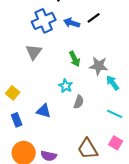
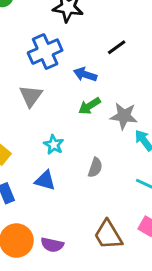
blue arrow: (72, 23) -> (85, 74), moved
green arrow: (75, 59) -> (89, 106), turned 84
cyan star: (66, 86) -> (54, 145), moved

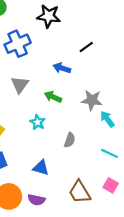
blue cross: (45, 52) -> (18, 44), moved
green arrow: (89, 106) -> (53, 97), moved, turned 56
blue triangle: (45, 180) -> (41, 168), moved

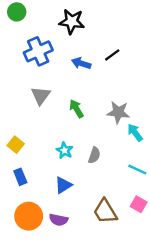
blue arrow: (62, 68) -> (81, 63), moved
green arrow: (53, 97) -> (76, 109), turned 35
cyan star: (38, 122) -> (65, 150), moved
blue triangle: (41, 168) -> (63, 185), turned -49

